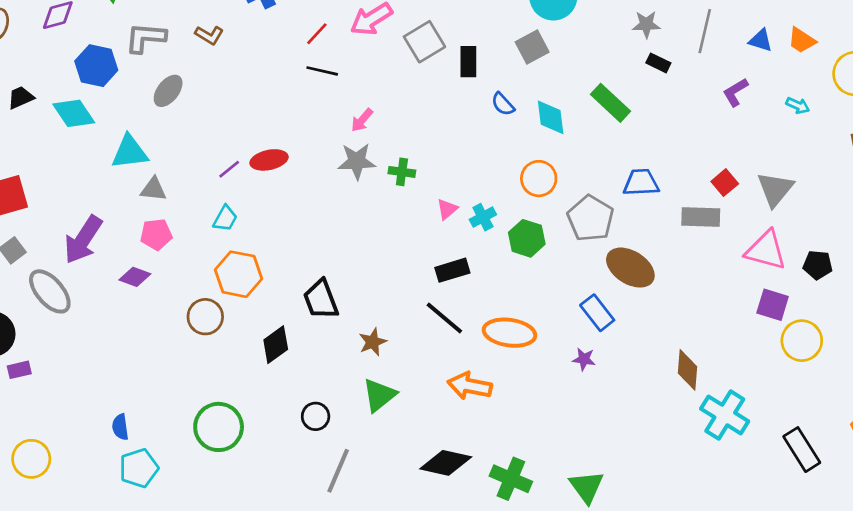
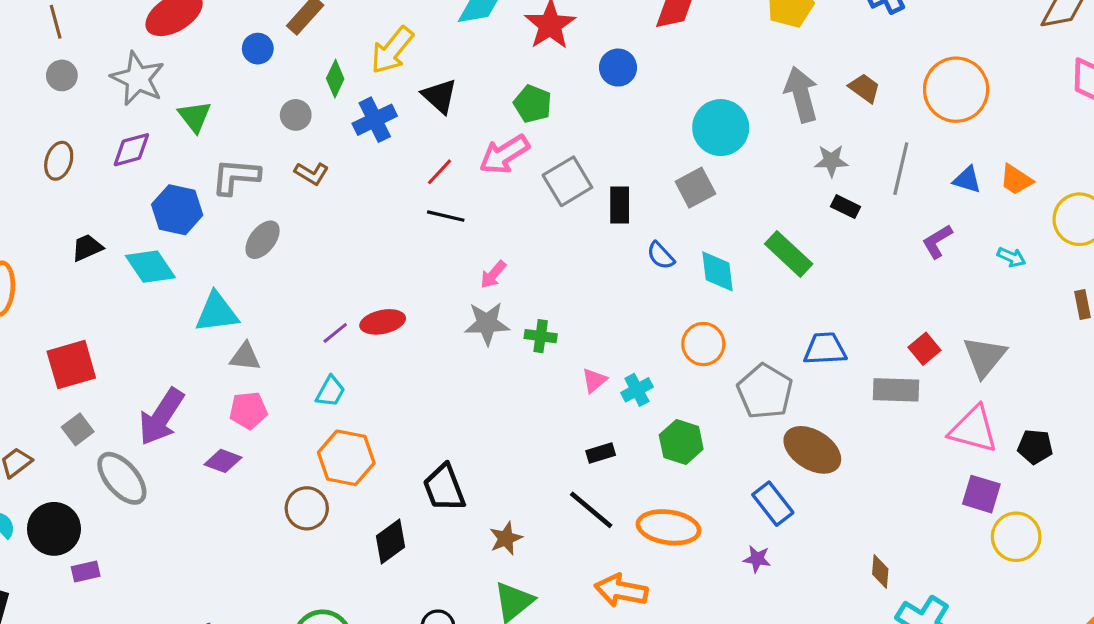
green hexagon: (527, 238) -> (681, 442), moved
black rectangle: (452, 270) -> (601, 453), size x0.7
brown diamond: (688, 370) -> (880, 572), size x0.7

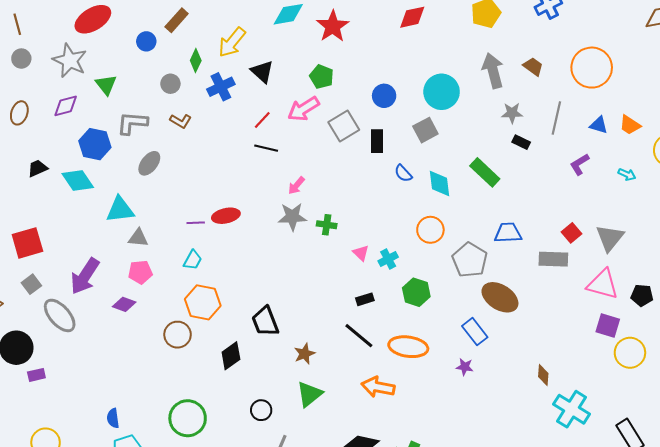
blue circle: (618, 68) -> (384, 96), moved
purple line: (335, 333) -> (196, 223), turned 36
pink triangle: (594, 380) -> (361, 253), turned -36

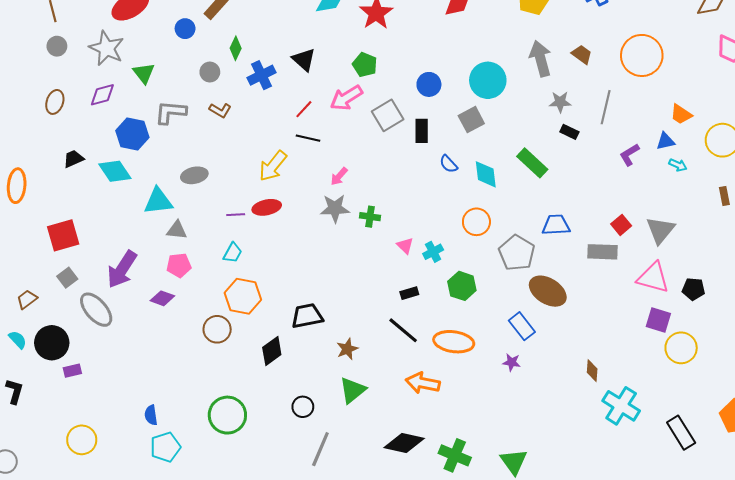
yellow arrow: (232, 42) -> (273, 166), moved
blue triangle: (599, 125) -> (666, 141), moved, turned -30
gray ellipse: (149, 163) -> (194, 175), moved, turned 40
black trapezoid: (265, 321) -> (307, 316), turned 100

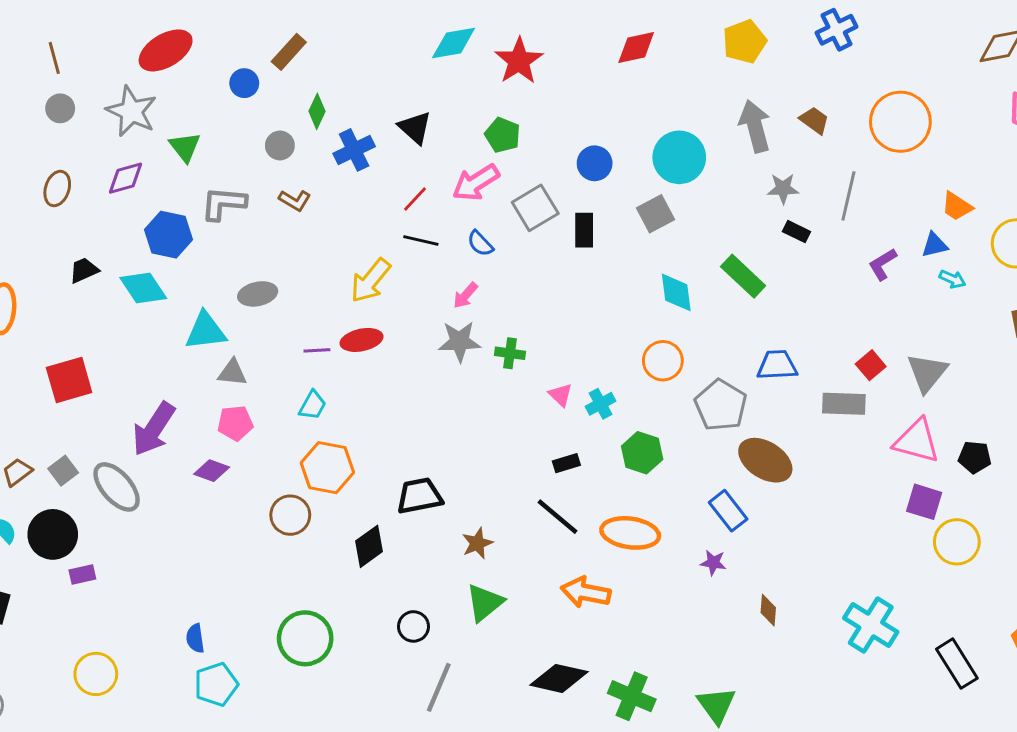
blue semicircle: (449, 164) -> (480, 243), moved
gray square: (67, 278) -> (63, 471), moved
brown diamond: (592, 371) -> (768, 610), moved

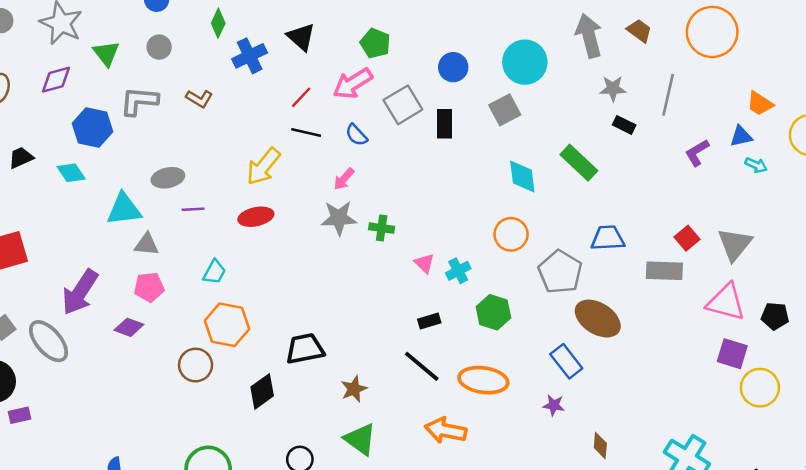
gray circle: (280, 145) -> (159, 47), moved
cyan diamond: (143, 288) -> (71, 173), size x0.7
purple line: (317, 350) -> (193, 209), moved
green triangle: (485, 603) -> (360, 439), turned -45

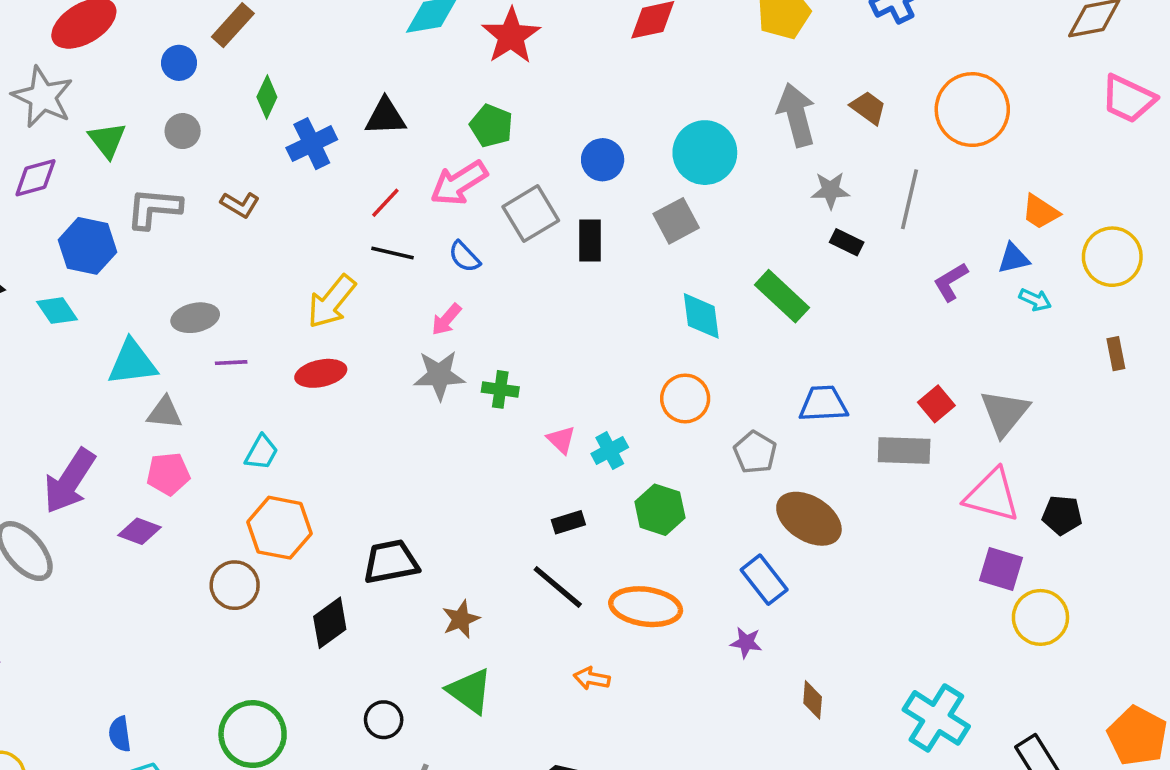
black triangle: (301, 37) -> (385, 117), turned -44
gray pentagon: (560, 272) -> (755, 452), size x0.7
orange arrow: (446, 430) -> (592, 678), size x0.6

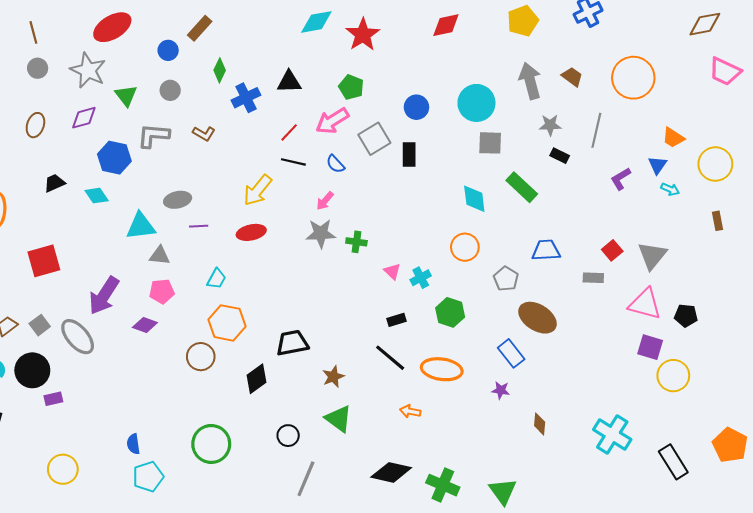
gray square: (676, 221) -> (490, 143), moved, turned 30
blue triangle: (1014, 258) -> (657, 165), turned -42
gray rectangle: (904, 451) -> (593, 278), size x0.7

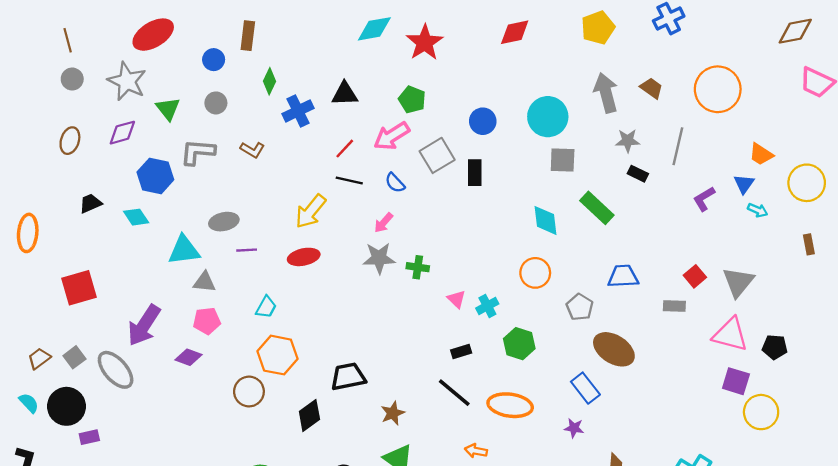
brown rectangle: (200, 28) -> (248, 36), turned -35

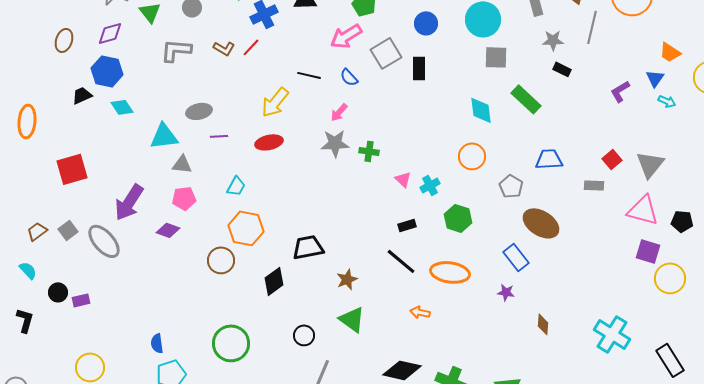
gray line: (678, 146) -> (592, 27), moved
red line: (345, 149) -> (251, 47), moved
blue hexagon: (155, 176) -> (107, 71), moved
black circle: (66, 406) -> (58, 292), moved, size x0.6

